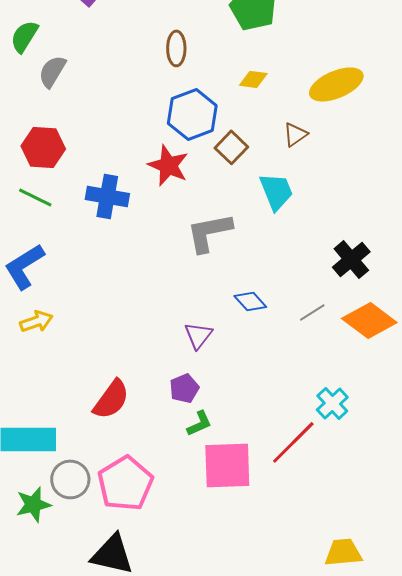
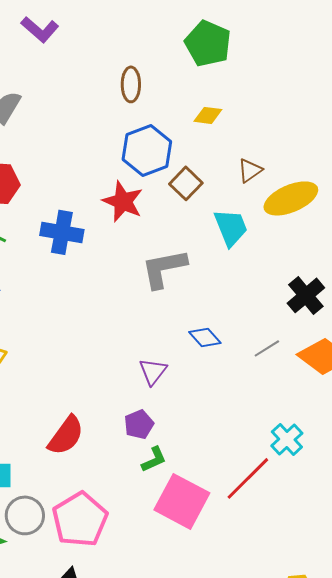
yellow ellipse: (336, 84) -> (291, 198), moved
pink square: (227, 465) -> (182, 501), turned 30

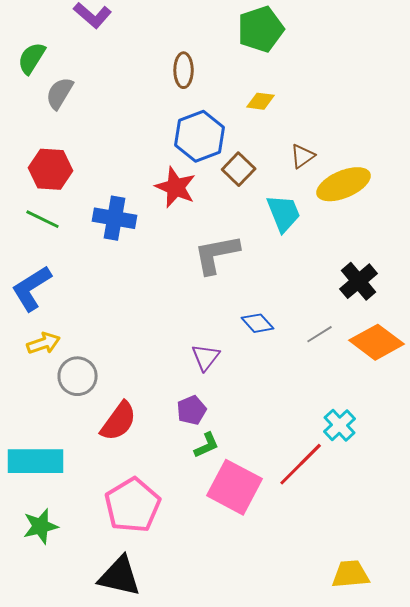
green pentagon: (208, 43) -> (261, 29), turned 30
gray circle: (25, 515) -> (78, 376), moved

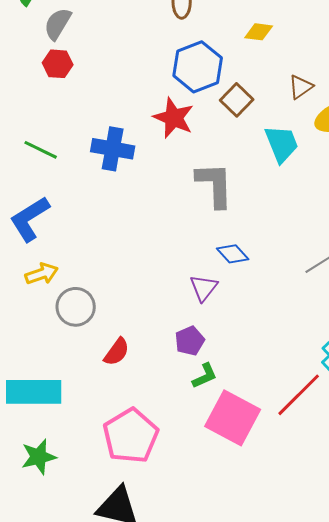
red hexagon: (51, 169) -> (58, 64), moved, size x0.7
gray L-shape: (217, 254) -> (215, 185), turned 99
blue diamond: (258, 323) -> (233, 254), moved
red semicircle: (119, 421) -> (117, 352), size x0.7

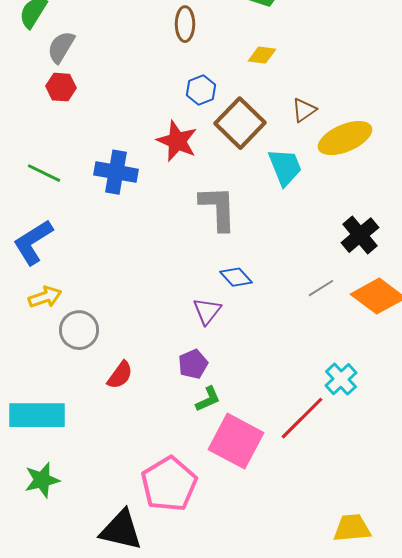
blue hexagon: (198, 67) -> (201, 90), size x0.6
brown square: (237, 100) -> (240, 123), size x1.5
pink pentagon: (131, 436) -> (169, 484), moved

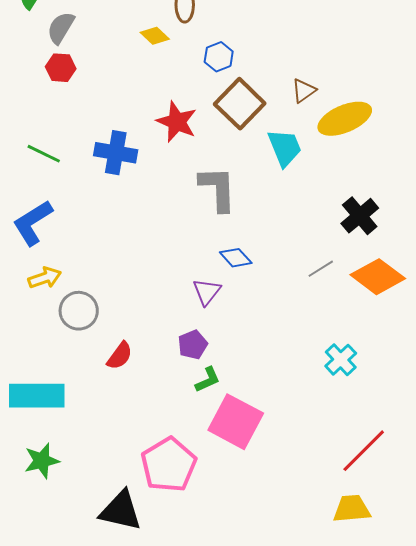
yellow diamond: (262, 55) -> (155, 36), moved, turned 36
blue hexagon: (201, 90) -> (219, 57), moved
red line: (302, 418) -> (364, 451), moved

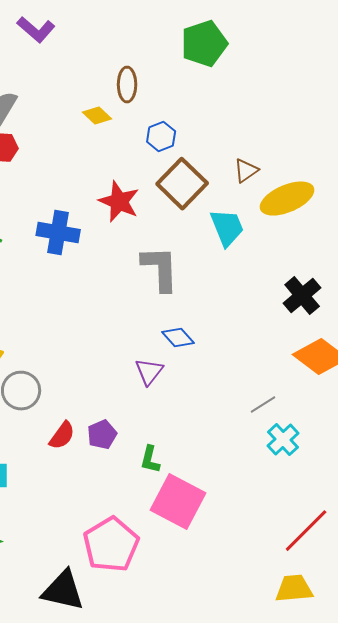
gray line: (321, 269) -> (263, 405), moved
purple pentagon: (193, 345) -> (102, 435), moved
green L-shape: (208, 380) -> (150, 460), turned 128

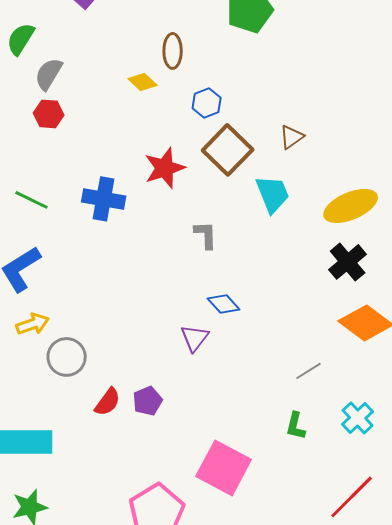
yellow ellipse: (287, 199) -> (351, 206), moved
red star: (119, 202) -> (165, 168), turned 30
gray L-shape: (160, 269) -> (206, 235), size x0.6
cyan cross: (283, 440) -> (358, 418), moved
green L-shape: (150, 460) -> (296, 426), moved

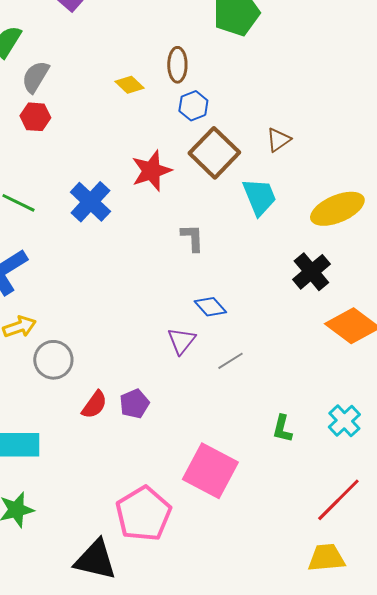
brown ellipse: (173, 51) -> (177, 65), moved
blue cross: (104, 199) -> (90, 202), turned 33
black cross: (348, 262) -> (311, 272), moved
gray line: (309, 371) -> (230, 361), moved

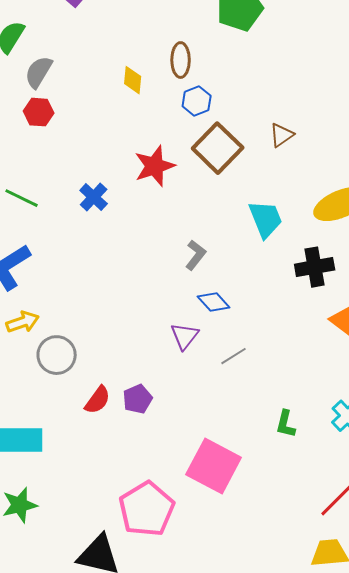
yellow diamond: (129, 85) -> (133, 80), turned 52
cyan trapezoid: (259, 197) -> (266, 219), moved
blue cross: (90, 202) -> (94, 197), size x0.7
gray L-shape: (192, 238) -> (196, 255), moved, turned 40
black cross: (311, 272) -> (315, 267), turned 30

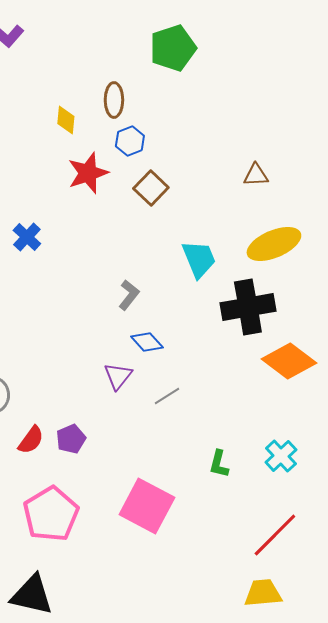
brown triangle: (282, 135) -> (256, 175), moved, turned 32
brown square: (218, 148) -> (151, 188), size x0.7
red star: (155, 166) -> (88, 173), moved
black cross: (315, 267) -> (248, 307), size x1.4
pink pentagon: (147, 509) -> (51, 514), moved

